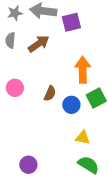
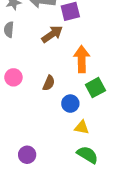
brown arrow: (39, 44) -> (52, 34), moved
blue circle: (71, 105) -> (70, 104), moved

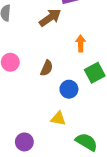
orange arrow: (82, 59) -> (81, 43), size x0.6
yellow triangle: (82, 127) -> (58, 118), moved

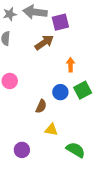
brown semicircle: (47, 68) -> (41, 106), moved
blue circle: (69, 89) -> (60, 92), moved

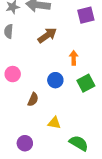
purple square: (60, 22) -> (86, 15), moved
blue circle: (60, 92) -> (55, 80), moved
brown semicircle: (41, 106) -> (33, 99), moved

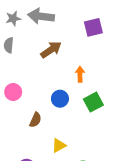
yellow triangle: (54, 123) -> (59, 145), turned -40

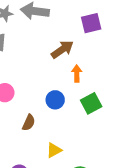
brown arrow: (51, 50) -> (62, 49), moved

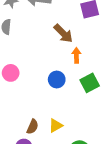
brown arrow: (62, 49) -> (63, 33), turned 80
brown semicircle: (29, 123) -> (33, 127), moved

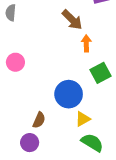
blue circle: (57, 80) -> (69, 94), moved, size x1.5
yellow triangle: (56, 126) -> (83, 119), moved

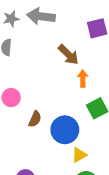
brown semicircle: (39, 120) -> (35, 119), moved

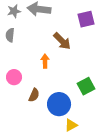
orange arrow: (83, 78) -> (45, 61), moved

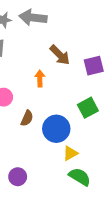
purple square: (86, 19) -> (94, 66), moved

